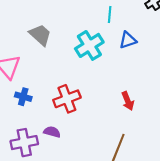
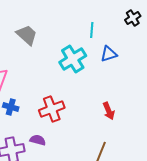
gray trapezoid: (40, 35) -> (27, 35), moved

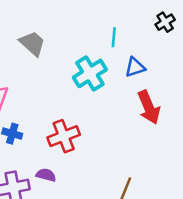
red arrow: (109, 111) -> (149, 107), moved, size x1.5

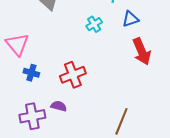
cyan cross: (90, 73) -> (94, 24), size x0.6

